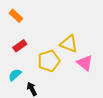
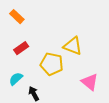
yellow pentagon: (49, 61) -> (52, 64), turned 30
pink triangle: (85, 63) -> (90, 82), moved

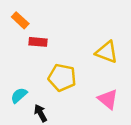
yellow triangle: (73, 46) -> (107, 52), moved
red rectangle: (21, 48) -> (38, 42), moved, turned 40

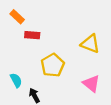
yellow pentagon: (62, 78) -> (53, 65), turned 30
cyan semicircle: (19, 95) -> (16, 80), turned 104

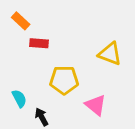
yellow pentagon: (53, 65) -> (64, 80), turned 30
pink triangle: (91, 84) -> (96, 105), moved

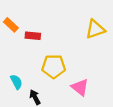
orange rectangle: (21, 21) -> (11, 25), moved
yellow triangle: (110, 54) -> (95, 29), moved, turned -40

